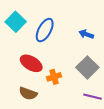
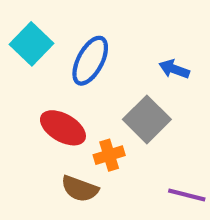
gray square: (87, 67) -> (147, 119), moved
brown semicircle: (28, 93) -> (80, 189), moved

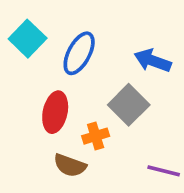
blue arrow: (174, 69) -> (153, 61), size x1.4
red ellipse: (63, 128) -> (55, 112), turned 72

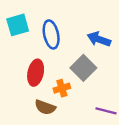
cyan square: (28, 39) -> (18, 25), turned 30
blue ellipse: (79, 53) -> (51, 34), turned -40

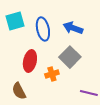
blue arrow: (99, 39) -> (73, 28), moved
brown semicircle: (45, 107) -> (19, 91), moved, turned 42

